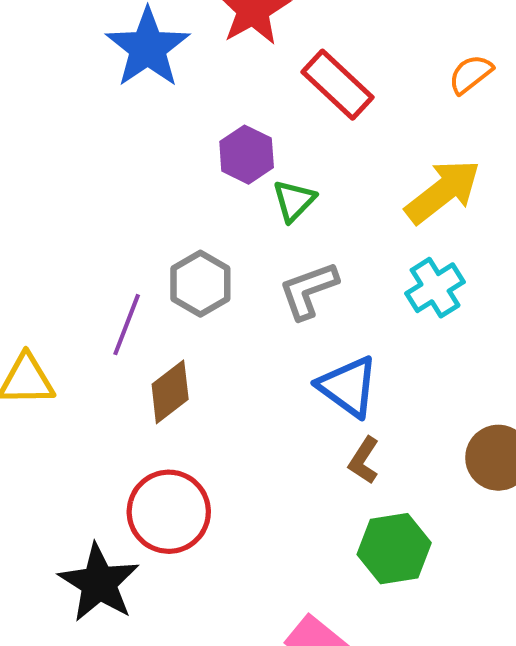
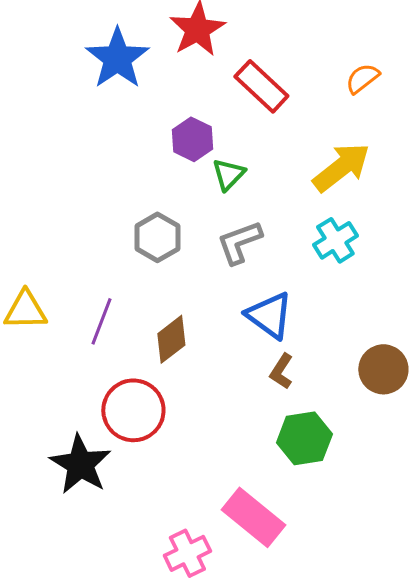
purple line: (127, 325) -> (101, 321), moved
brown diamond: (170, 392) -> (171, 339), moved

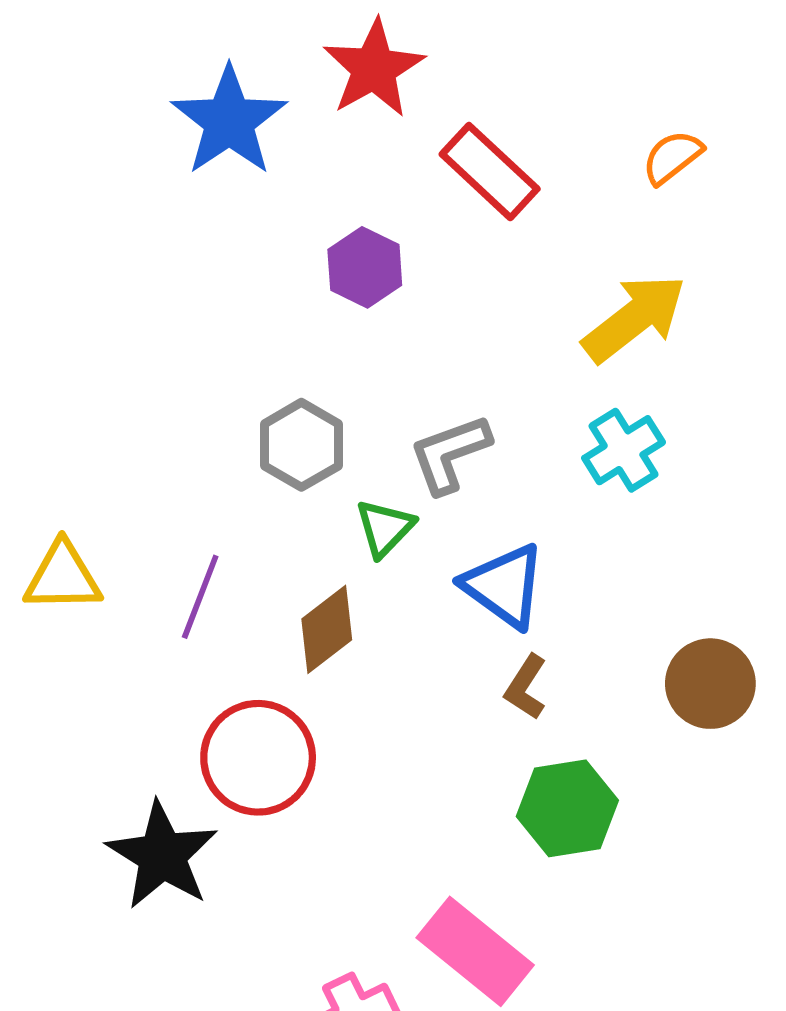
green triangle: (228, 174) -> (385, 528), moved

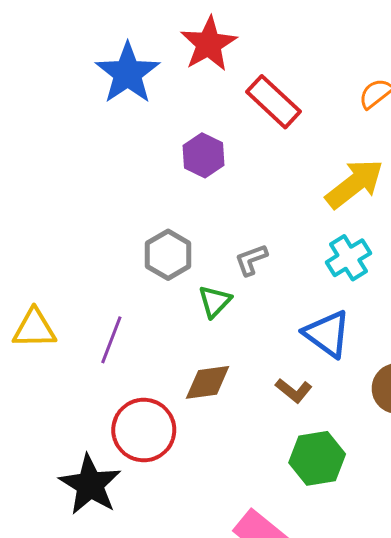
gray L-shape: (450, 454) -> (251, 260), size x0.7
blue triangle: (504, 586) -> (327, 334), moved
brown diamond: (327, 629) -> (208, 382), moved, turned 30
brown L-shape: (526, 687) -> (294, 390), turned -84

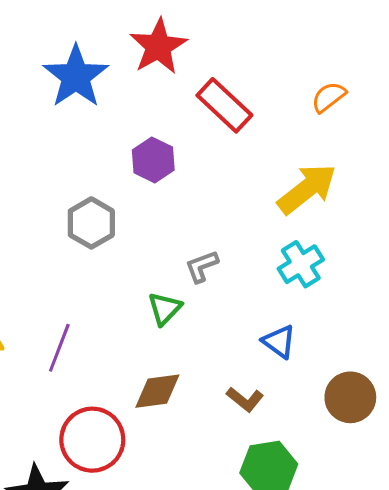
gray hexagon: (168, 255) -> (91, 223), moved
blue triangle: (327, 334) -> (279, 342), size x0.7

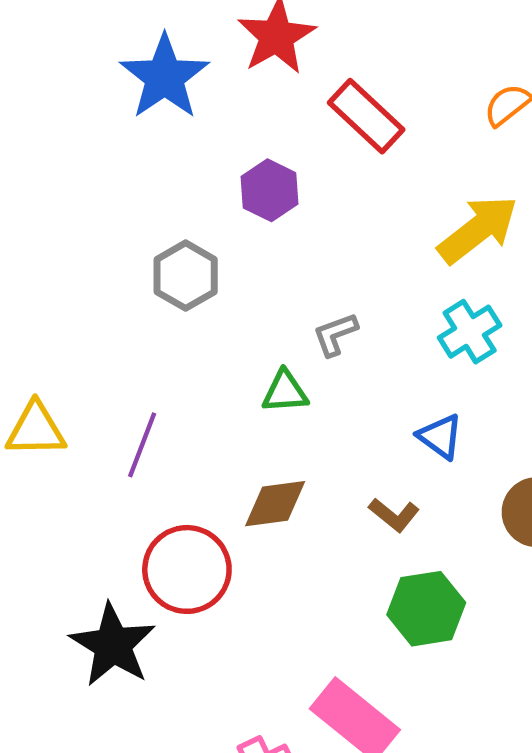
green triangle: (165, 309) -> (285, 392), turned 42

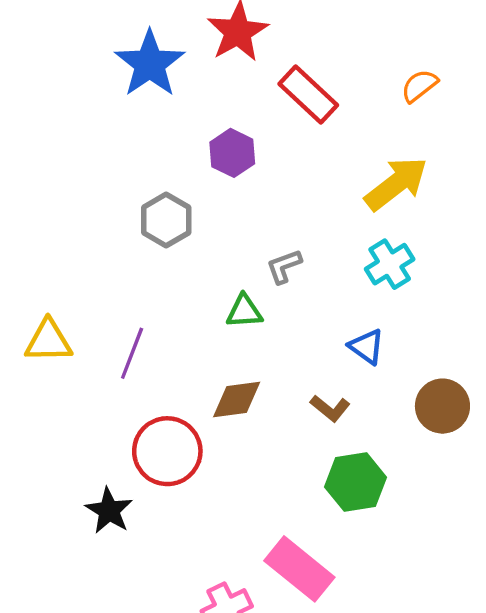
black star: (113, 645) -> (109, 511), size x0.7

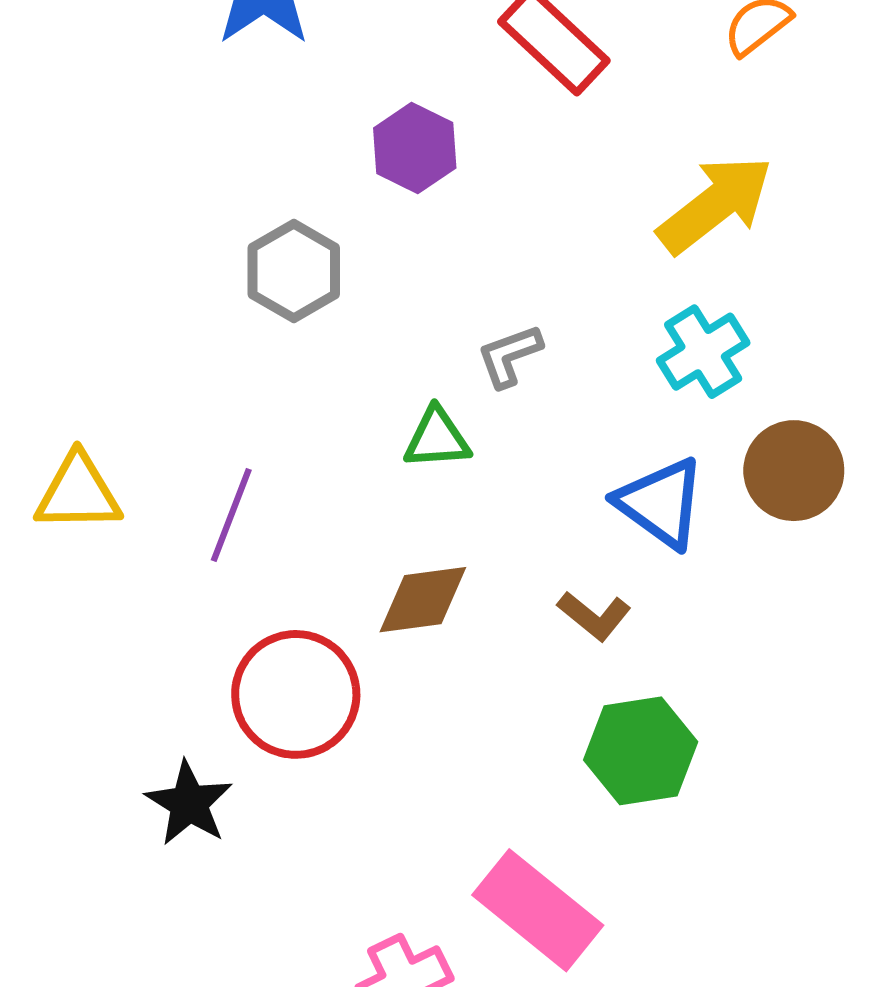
blue triangle: (367, 347) -> (661, 503), size x1.4
brown circle: (442, 406) -> (794, 471), moved

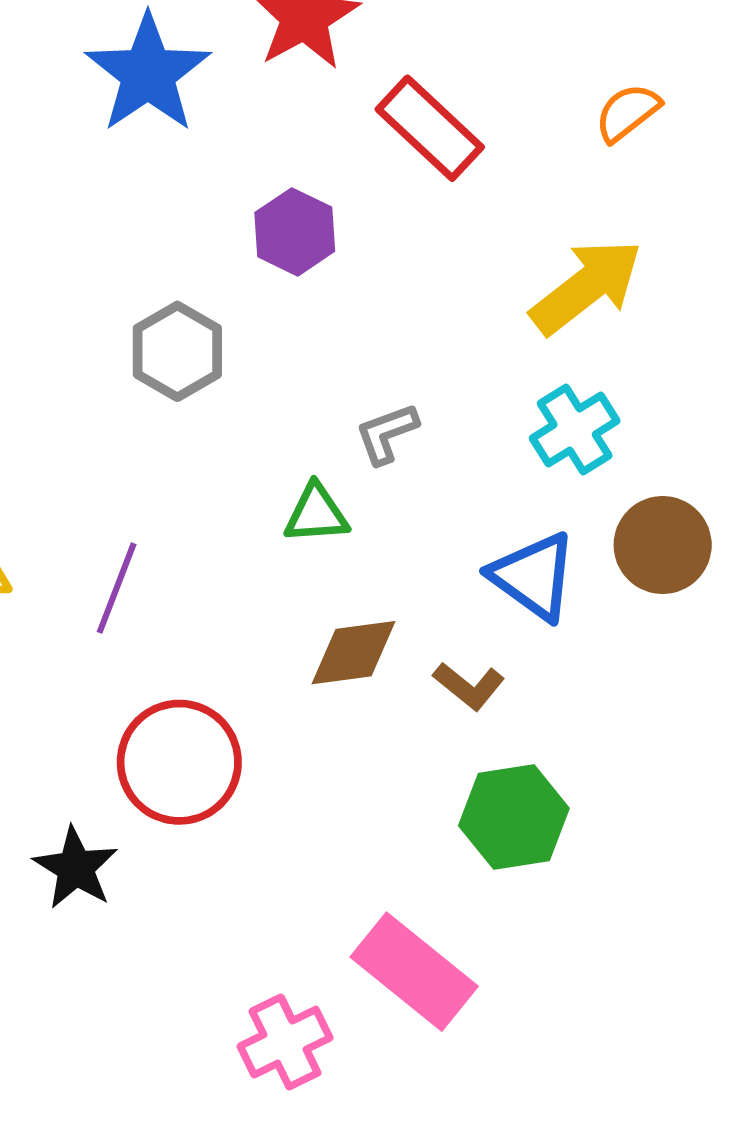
brown diamond: (423, 600) -> (353, 653), moved

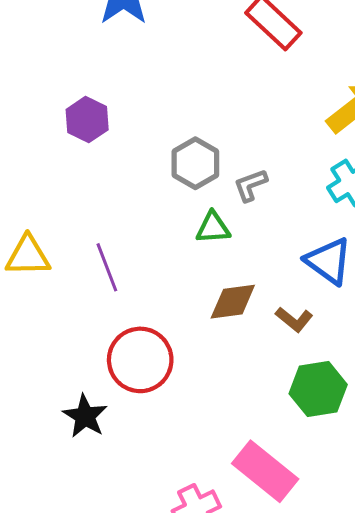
purple hexagon: (295, 232) -> (87, 120), moved
gray hexagon: (177, 351) -> (195, 163), moved
purple line: (117, 588) -> (107, 267), turned -42

